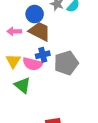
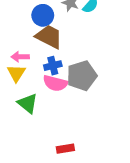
pink arrow: (14, 31) -> (20, 57), moved
pink semicircle: (33, 64) -> (55, 83), moved

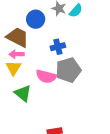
brown trapezoid: (49, 37) -> (18, 37), moved
blue cross: (53, 66) -> (58, 47), moved

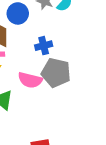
gray pentagon: (68, 70) -> (56, 73), turned 30

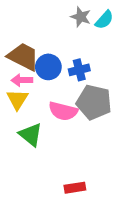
blue circle: (18, 13) -> (48, 67), moved

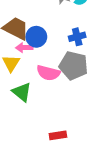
blue cross: (79, 70) -> (77, 37), moved
pink arrow: (22, 80) -> (24, 48), moved

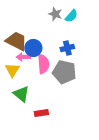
pink semicircle: (48, 73) -> (43, 64), moved, turned -108
red rectangle: (58, 135) -> (41, 113), moved

